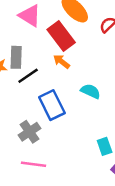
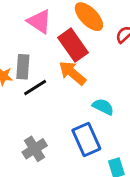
orange arrow: (61, 61) -> (72, 73), size x1.5
blue rectangle: (52, 105) -> (86, 140), moved

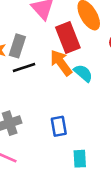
cyan semicircle: (103, 107) -> (83, 73), moved
blue rectangle: (86, 140) -> (59, 126), size x0.7

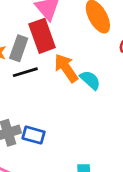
red rectangle: (68, 38) -> (42, 36), moved
blue rectangle: (59, 126) -> (33, 135), moved, turned -66

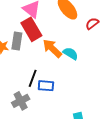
black line: (25, 72) -> (33, 78), moved, turned -42
blue rectangle: (33, 135) -> (46, 86), moved

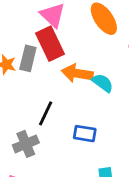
orange arrow: (52, 48) -> (77, 73), turned -40
blue rectangle: (46, 86) -> (85, 134), moved

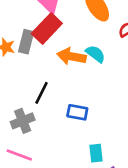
red rectangle: (50, 44) -> (47, 28), turned 68
cyan semicircle: (103, 83) -> (95, 54), moved

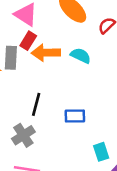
red rectangle: (47, 28) -> (28, 41), size x0.6
orange arrow: (71, 56) -> (46, 53), moved

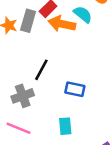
cyan semicircle: (81, 56) -> (83, 14), moved
cyan rectangle: (101, 152) -> (65, 126), moved

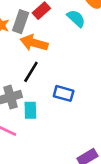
orange arrow: (62, 24) -> (34, 43), moved
cyan rectangle: (65, 126) -> (30, 110), moved

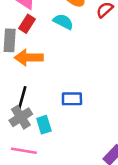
black line: (31, 72) -> (22, 97), moved

